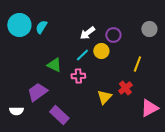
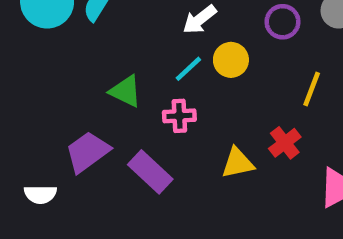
purple circle: (113, 35) -> (283, 22), moved
yellow triangle: (104, 97) -> (238, 163), turned 35
purple rectangle: (59, 115) -> (150, 172), moved

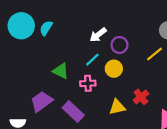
purple circle: (283, 22) -> (119, 45), moved
yellow circle: (231, 60) -> (114, 69), moved
yellow line: (312, 89) -> (155, 54), moved, turned 30

